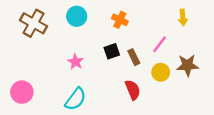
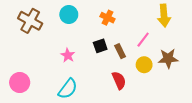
yellow arrow: (183, 17) -> (164, 16), size x1.5

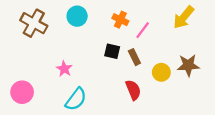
yellow arrow: (164, 16) -> (184, 17), turned 45
pink line: (143, 40) -> (143, 30), moved
black square: (100, 46) -> (112, 51), turned 32
pink star: (68, 55) -> (64, 69), moved

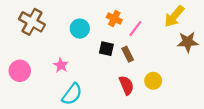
cyan circle: (77, 16) -> (80, 29), moved
brown star: (188, 65) -> (188, 42), moved
yellow circle: (161, 72) -> (153, 81), moved
pink circle: (22, 92) -> (20, 71), moved

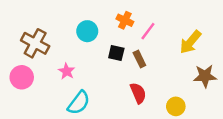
yellow arrow: (174, 16) -> (190, 42), moved
brown cross: (32, 22) -> (35, 43), moved
brown star: (188, 42) -> (205, 76), moved
yellow circle: (153, 81) -> (176, 106), moved

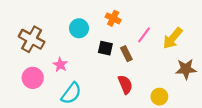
pink line: (148, 31) -> (144, 35), moved
pink circle: (22, 77) -> (33, 78), moved

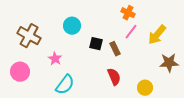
orange cross: (113, 18) -> (128, 13), moved
pink circle: (33, 78) -> (20, 72), moved

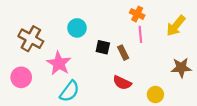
pink line: (131, 32) -> (140, 34), turned -42
yellow arrow: (157, 35) -> (176, 26), moved
pink star: (55, 59) -> (59, 63), size x1.6
red semicircle: (114, 77) -> (122, 83), turned 138

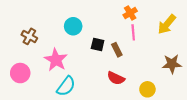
orange cross: (137, 14) -> (130, 13), turned 32
brown cross: (31, 39) -> (29, 36), size x0.7

